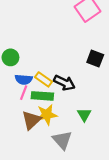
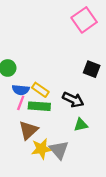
black arrow: (64, 83) -> (73, 100), moved
yellow star: (47, 115) -> (41, 149), moved
green triangle: (84, 115) -> (81, 125), turned 48

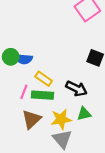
blue semicircle: (21, 90) -> (24, 59), moved
yellow star: (41, 149) -> (61, 119), moved

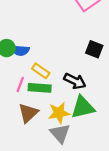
green triangle: (84, 114) -> (83, 107), size x1.6

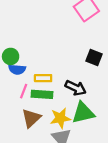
blue semicircle: (20, 50) -> (17, 69), moved
yellow rectangle: (41, 71) -> (43, 78), turned -35

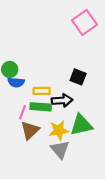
black square: (94, 58) -> (78, 77), moved
black arrow: (76, 88) -> (62, 100), moved, turned -30
pink line: (24, 91) -> (23, 112), moved

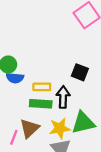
black arrow: (62, 100) -> (63, 97), turned -84
pink line: (23, 112) -> (14, 137), moved

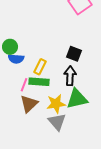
yellow rectangle: (42, 87) -> (40, 67), turned -63
black arrow: (63, 97) -> (70, 76), moved
pink line: (14, 137) -> (24, 85), moved

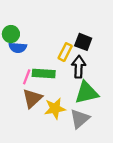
yellow rectangle: (40, 67) -> (65, 52), moved
yellow star: (56, 104) -> (55, 109), moved
gray triangle: (57, 122) -> (80, 119), moved, turned 30

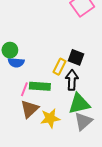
gray triangle: (80, 119) -> (83, 121), moved

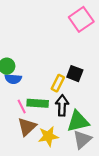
black arrow: (72, 80) -> (62, 105), moved
pink line: (24, 89) -> (22, 107), turned -48

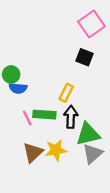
black square: (75, 74) -> (85, 57), moved
brown triangle: (27, 127) -> (33, 152), moved

